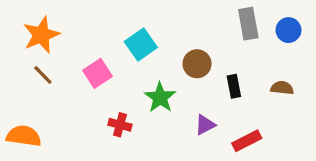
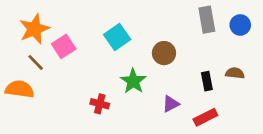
pink square: (97, 73) -> (64, 46), moved
black rectangle: (234, 86) -> (207, 81), moved
orange semicircle: (24, 136) -> (20, 89), moved

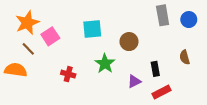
cyan square: (117, 37) -> (92, 29), turned 30
brown semicircle: (235, 73) -> (185, 57), turned -112
black rectangle: (207, 81) -> (155, 69), moved
red cross: (100, 104) -> (68, 74), moved

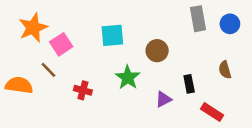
brown line: (28, 49) -> (48, 70), moved
red rectangle: (162, 92) -> (212, 112), moved, turned 60

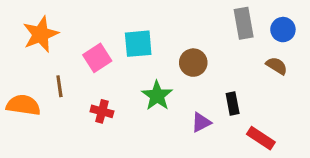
pink square: (61, 44) -> (97, 58), moved
brown line: (48, 70) -> (59, 86), turned 36
brown semicircle: (225, 70) -> (277, 66), moved, turned 138

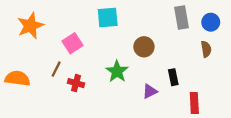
cyan square: (138, 44) -> (108, 17), moved
brown semicircle: (277, 66) -> (206, 49), turned 49
brown line: (59, 86) -> (56, 69), moved, turned 35
red rectangle: (261, 138) -> (194, 103), turned 54

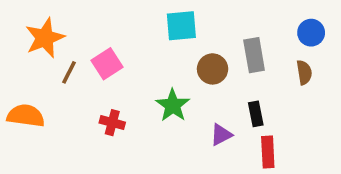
cyan square: (108, 17) -> (181, 26), moved
gray rectangle: (181, 17) -> (254, 55), moved
brown line: (56, 69) -> (69, 72), moved
red rectangle: (194, 103) -> (268, 152), moved

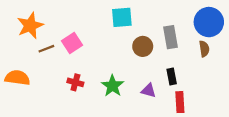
blue circle: (311, 33) -> (209, 22), size x1.6
brown line: (69, 72) -> (46, 49), turned 42
green star: (173, 105) -> (113, 86), moved
purple triangle: (221, 135) -> (148, 90), turned 42

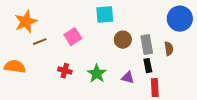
gray rectangle: (171, 37) -> (147, 45), moved
pink square: (72, 43) -> (73, 37), moved
brown semicircle: (204, 49) -> (169, 49), moved

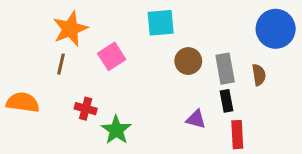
orange star: (26, 22) -> (70, 29), moved
brown line: (40, 42) -> (61, 64), turned -56
red cross: (65, 71) -> (86, 109), moved
green star: (97, 74) -> (116, 130), moved

